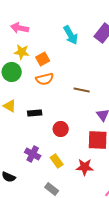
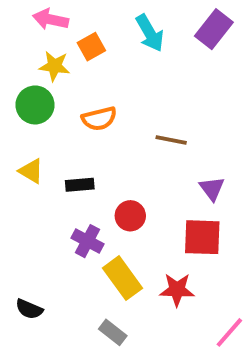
orange square: (43, 59) -> (91, 47), moved
purple cross: (33, 154) -> (87, 241), moved
yellow rectangle: (57, 161) -> (122, 278), size x1.5

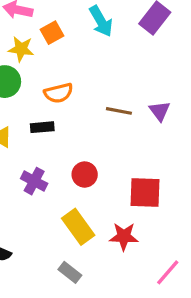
black rectangle: (80, 185) -> (42, 127), moved
purple triangle: (212, 189) -> (160, 111), moved
purple cross: (87, 241) -> (34, 181), moved

